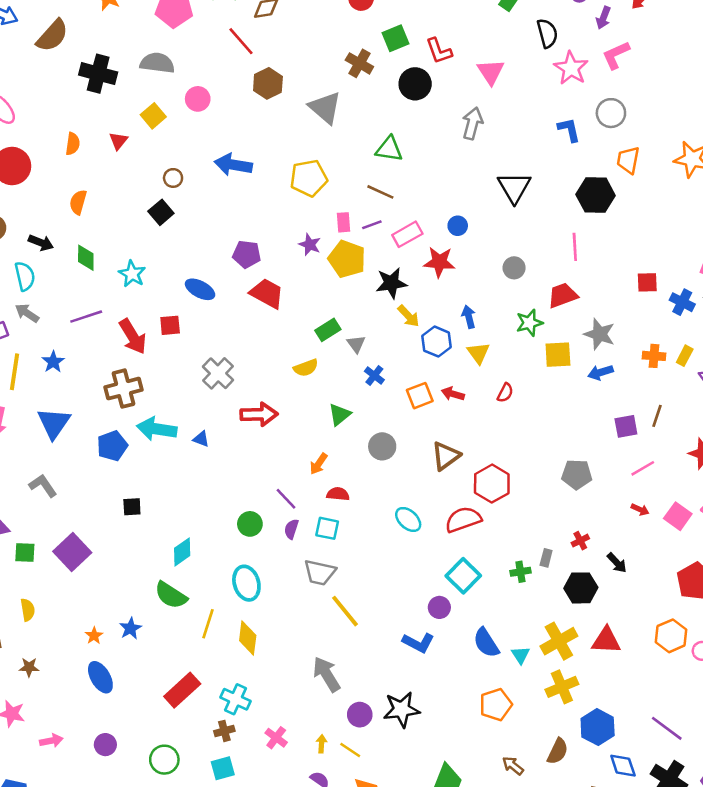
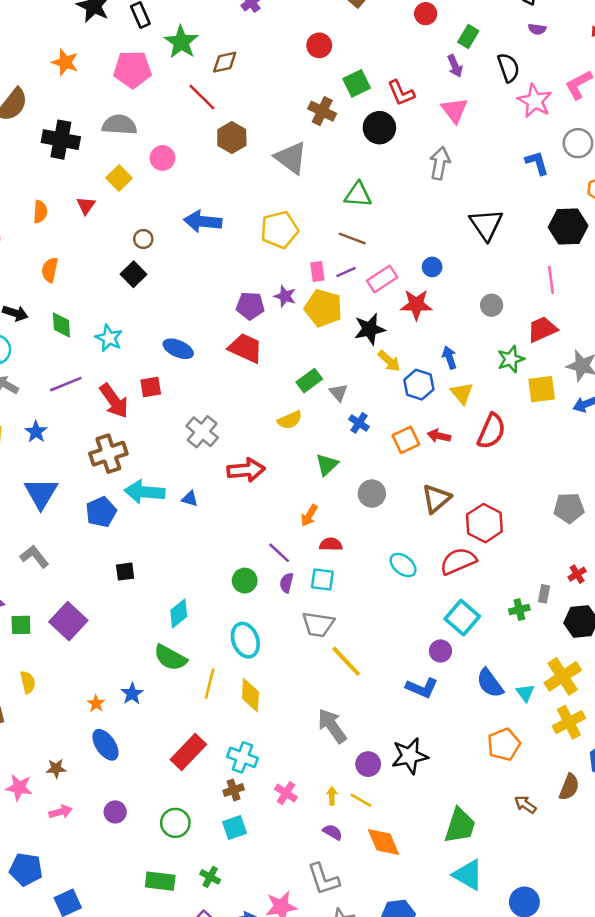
purple arrow: (603, 18) -> (455, 66), moved, turned -40
purple pentagon: (247, 254) -> (250, 306), moved
red semicircle: (505, 393) -> (491, 431), size x1.8
brown star: (29, 667) -> (56, 768), moved

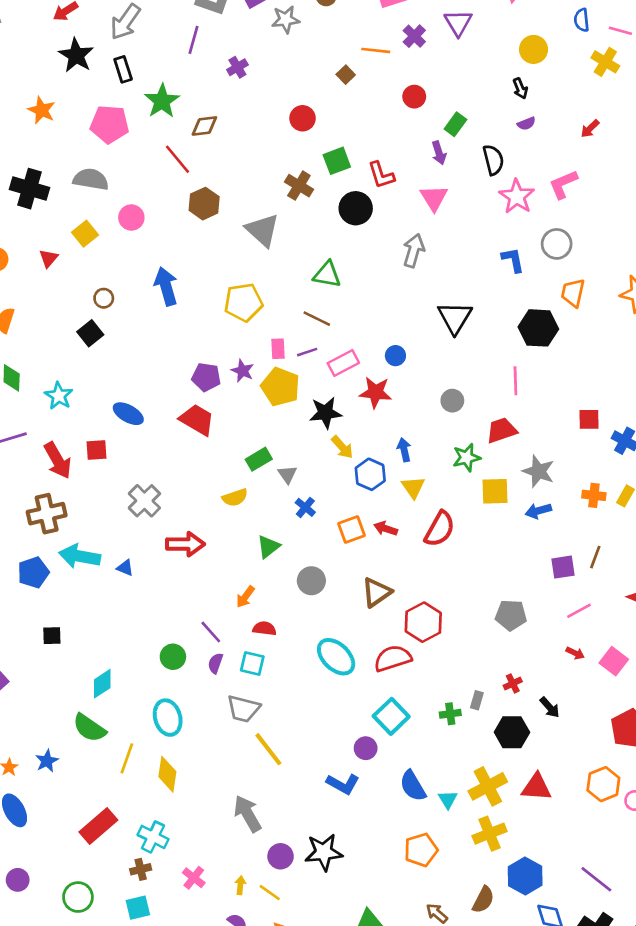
purple semicircle: (537, 29) -> (526, 124), turned -36
blue arrow: (203, 221) -> (166, 286), turned 63
cyan ellipse: (403, 565) -> (336, 657), size x1.4

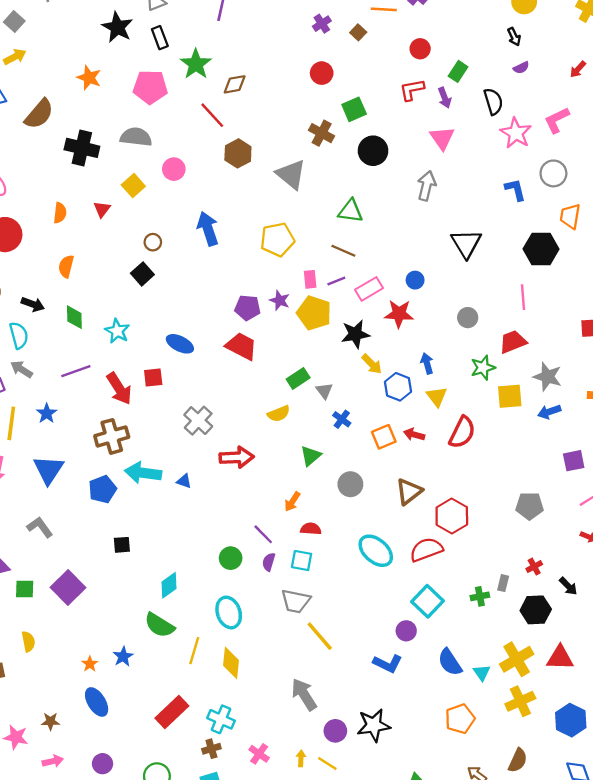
purple cross: (237, 67) -> (322, 24), moved
red L-shape: (381, 175) -> (412, 90), moved, turned 100
blue hexagon: (525, 876) -> (571, 720), moved

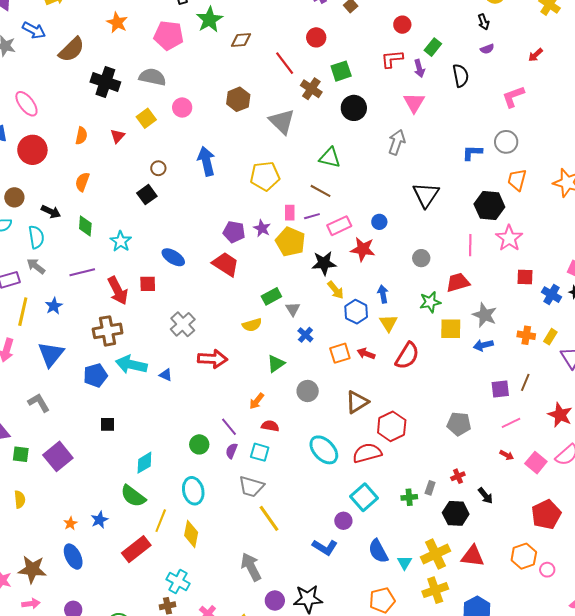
red line: (212, 115) -> (285, 63), moved
pink star: (516, 133) -> (509, 238), moved
blue L-shape: (515, 190) -> (472, 153), turned -80
red rectangle: (172, 712) -> (136, 549), moved
brown star: (51, 721) -> (32, 569), size x1.8

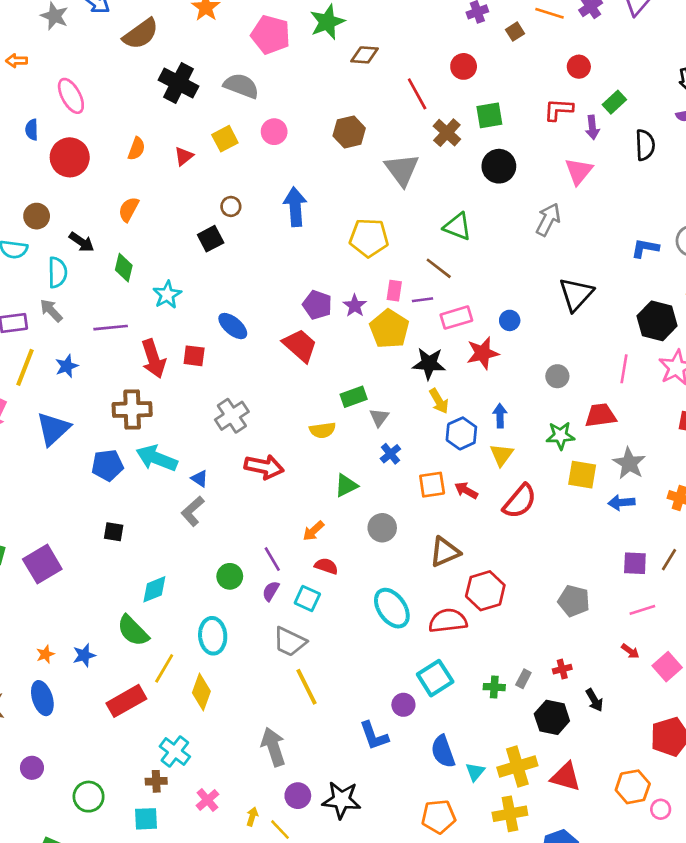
red star: (363, 249) -> (483, 353), turned -30
gray L-shape: (39, 403) -> (193, 511), moved, turned -110
blue L-shape: (325, 547) -> (374, 736), turned 30

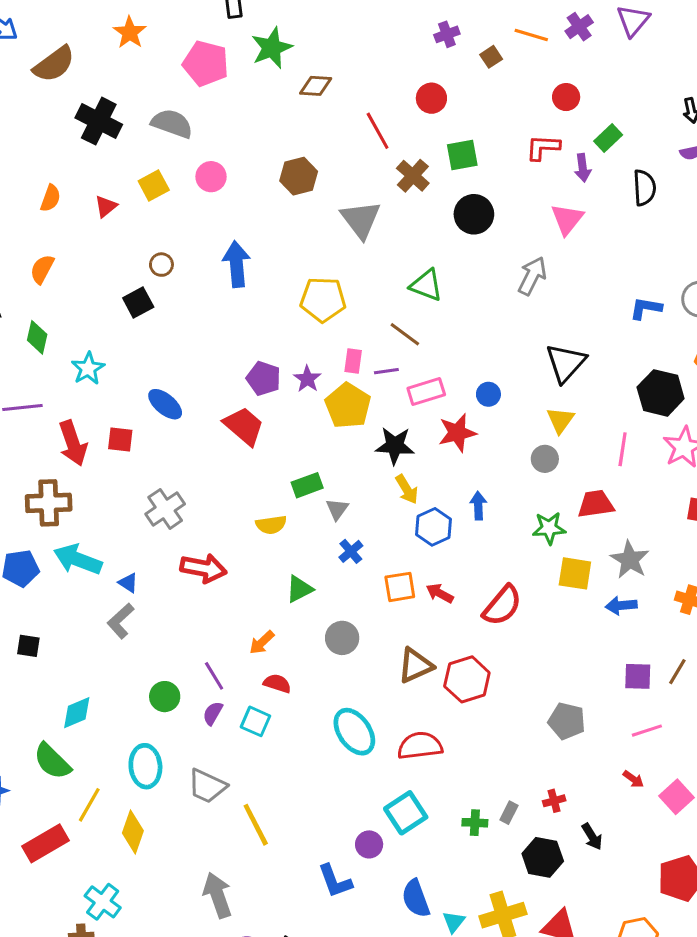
yellow triangle: (502, 455) -> (560, 420), moved
red hexagon: (485, 591) -> (467, 679), moved
gray trapezoid: (290, 642) -> (207, 786), moved

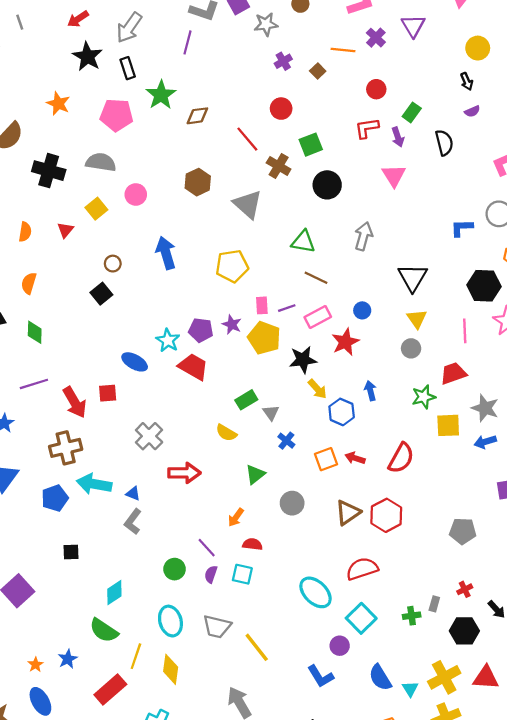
gray arrow: (532, 276) -> (363, 236), moved
brown line: (405, 334) -> (316, 278), moved
cyan star: (88, 368) -> (168, 340), moved
yellow semicircle: (271, 525) -> (226, 433), turned 50
cyan ellipse: (354, 732) -> (316, 592), moved

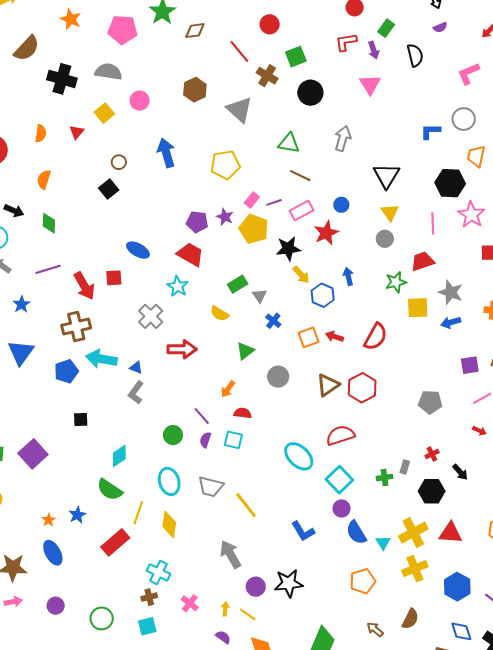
pink rectangle: (262, 305) -> (252, 200), turned 42
cyan star: (168, 340) -> (178, 286), moved
purple circle: (340, 646) -> (342, 508), moved

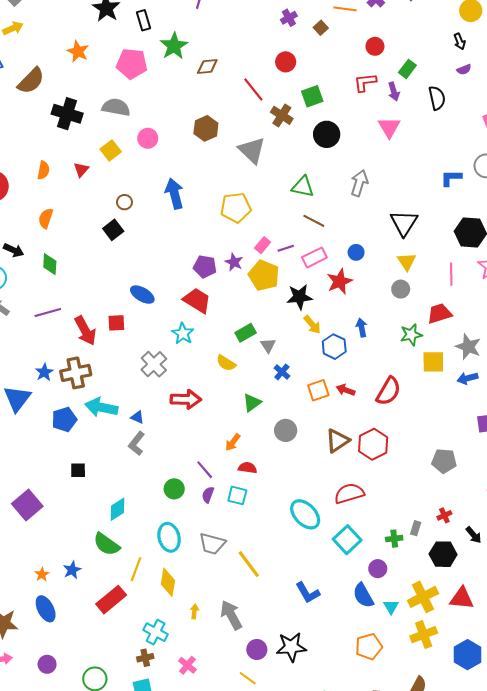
blue star: (21, 304) -> (44, 372), moved
purple circle: (342, 508) -> (378, 569), moved
yellow arrow: (225, 609) -> (194, 612), moved

